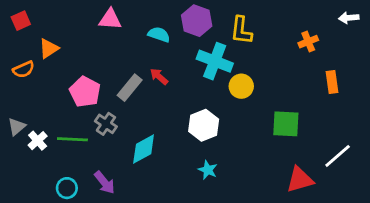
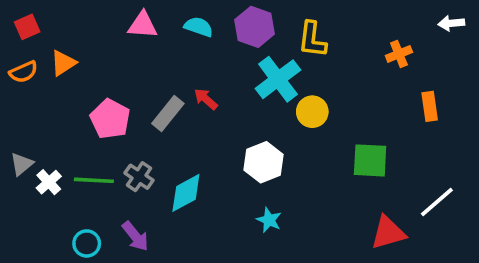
cyan semicircle: (159, 35) -> (199, 27), moved
cyan cross: (215, 61) -> (278, 79), turned 32
orange semicircle: (24, 69) -> (23, 72), moved
gray cross: (106, 124) -> (139, 177), moved

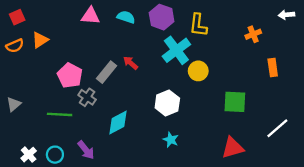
gray cross: (139, 177) -> (87, 97), moved
white cross: (49, 182) -> (29, 155), moved
red triangle: (388, 233) -> (233, 148), moved

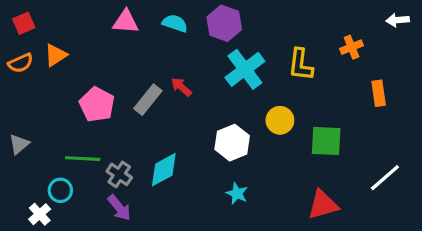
yellow L-shape: (198, 25) -> (301, 65), moved
yellow circle: (198, 71) -> (280, 120), moved
gray cross: (87, 97) -> (119, 174), moved
cyan circle: (55, 155) -> (60, 190), moved

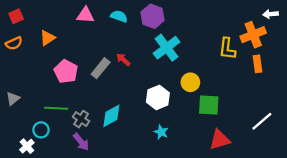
orange cross: (352, 47) -> (253, 35), moved, size x1.6
orange triangle: (56, 55) -> (47, 38), moved
yellow L-shape: (301, 65) -> (227, 49), moved
green square: (326, 141) -> (209, 105), moved

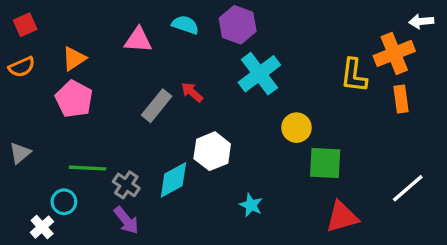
pink triangle: (85, 15) -> (138, 40), moved
pink pentagon: (66, 71) -> (74, 99), moved
white hexagon: (158, 97) -> (212, 151), moved

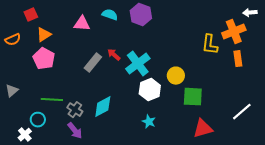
red square: (25, 25) -> (31, 15), moved
cyan cross: (259, 74) -> (138, 64), moved
white hexagon: (212, 151) -> (150, 90), moved

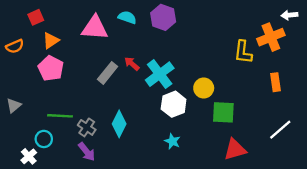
pink triangle: (82, 24) -> (95, 28), size x1.4
orange rectangle: (238, 59) -> (276, 82), moved
cyan diamond: (103, 107) -> (119, 124), turned -35

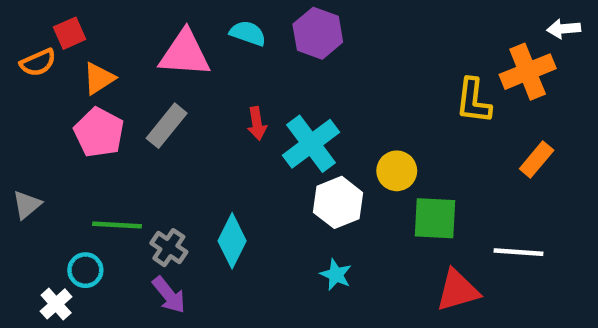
orange semicircle: (15, 46) -> (38, 63), moved
red arrow: (132, 64) -> (257, 123), turned -140
gray rectangle: (108, 73) -> (167, 126), moved
orange rectangle: (276, 82) -> (537, 160), turned 48
white line: (280, 130) -> (519, 252), moved, turned 45

